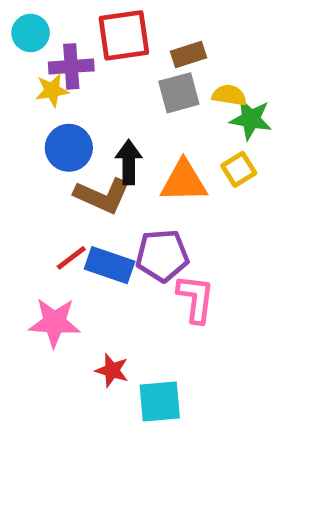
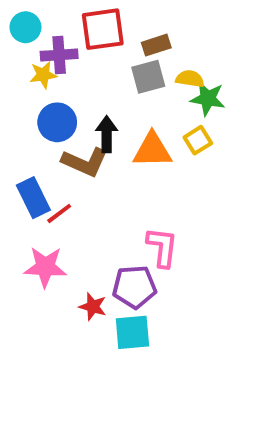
purple pentagon: (162, 256) -> (134, 287), moved
blue rectangle: (110, 265) -> (33, 198), moved, turned 45

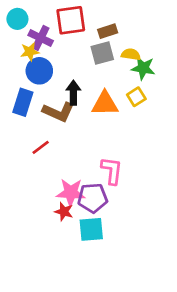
purple cross: (59, 55) -> (41, 38), turned 30
blue circle: (57, 122) -> (39, 71), moved
blue rectangle: (33, 198) -> (23, 102), moved, turned 44
pink star: (45, 267) -> (71, 192), moved

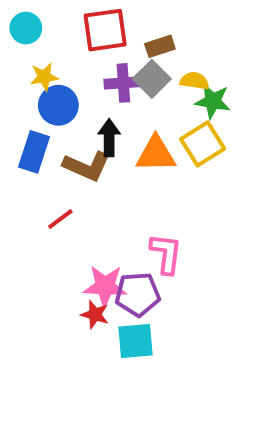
purple cross: (41, 38) -> (123, 83), moved, turned -30
gray square: (102, 53) -> (152, 79), turned -30
yellow square: (136, 97) -> (203, 144), size x1.5

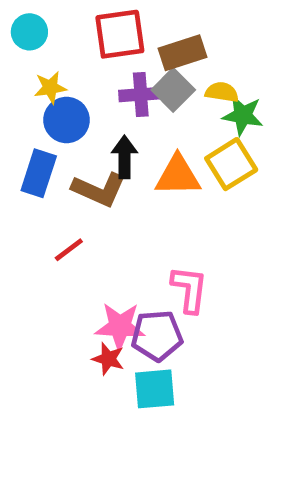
brown rectangle: (160, 46) -> (182, 53), size x1.4

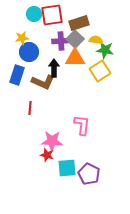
cyan circle: (29, 32) -> (34, 14), moved
orange triangle: (178, 176) -> (75, 58), moved
red line: (69, 250) -> (30, 108), turned -48
purple pentagon: (157, 336) -> (89, 174), moved, turned 30

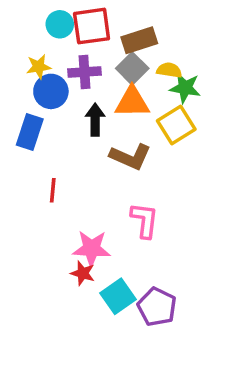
purple cross: (61, 41) -> (84, 72), moved
brown L-shape: (43, 82) -> (130, 157), moved
cyan square: (67, 168) -> (118, 296), turned -30

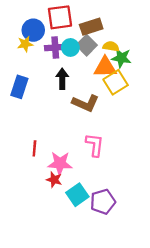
cyan circle: (60, 24) -> (70, 47), moved
blue circle: (51, 91) -> (33, 30), moved
orange triangle: (132, 102) -> (105, 67), moved
red line: (53, 190) -> (34, 148), moved
purple pentagon: (157, 307) -> (103, 202), turned 30

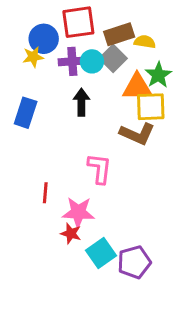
yellow semicircle: (111, 46) -> (145, 42), moved
green star: (121, 58) -> (158, 75), turned 30
yellow square: (116, 82) -> (151, 107), turned 30
brown L-shape: (85, 103) -> (137, 134), moved
pink L-shape: (95, 145) -> (100, 169), moved

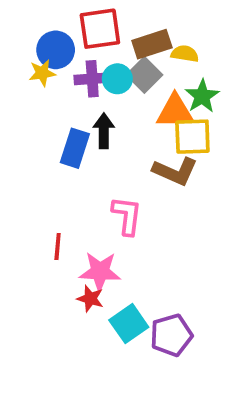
blue rectangle: (26, 113) -> (75, 148), moved

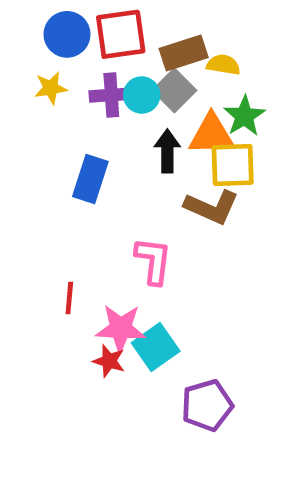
blue circle: (56, 50) -> (67, 34), moved
black arrow: (104, 131) -> (167, 151), moved
cyan square: (129, 324) -> (156, 347), moved

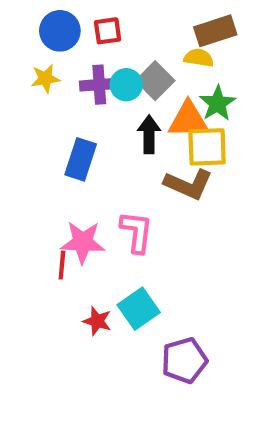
red square: (121, 34) -> (108, 31), size x0.6
brown rectangle: (184, 53) -> (215, 31), moved
pink star: (121, 328) -> (83, 242), moved

